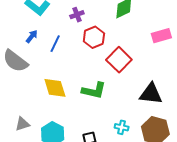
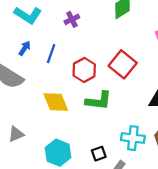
red hexagon: (94, 37) -> (84, 70), moved
gray triangle: (22, 124) -> (16, 134), moved
cyan cross: (122, 127) -> (133, 138), size x1.5

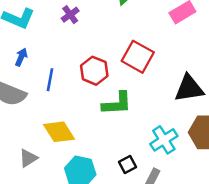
blue line: (51, 54) -> (50, 80), moved
yellow diamond: (56, 102) -> (59, 132), moved
cyan cross: (133, 138) -> (164, 140), turned -30

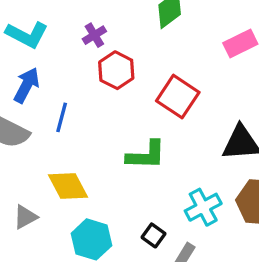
blue arrow: (21, 57) -> (27, 85), size x1.5
red hexagon: (94, 71) -> (116, 70), moved
black square: (128, 165) -> (154, 235), turned -30

